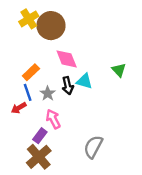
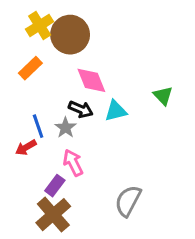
orange rectangle: (31, 72) -> (30, 68), moved
cyan triangle: (84, 81) -> (116, 111), turned -30
black arrow: (68, 86) -> (81, 109), moved, turned -54

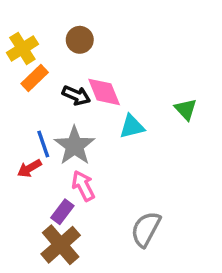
yellow cross: (40, 25) -> (22, 48), moved
brown circle: (70, 35) -> (80, 40), size x0.6
black arrow: (81, 109) -> (76, 95), moved
gray star: (65, 128) -> (75, 146), size x1.6

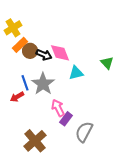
brown circle: (80, 40) -> (30, 51), moved
pink arrow: (83, 186) -> (58, 108), moved
purple rectangle: (62, 212) -> (66, 119), moved

